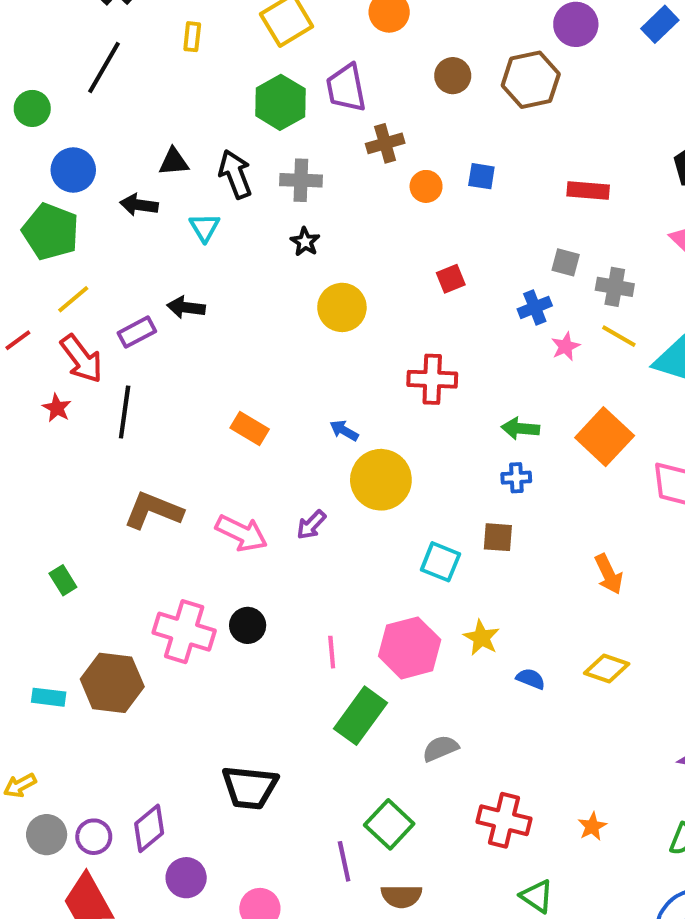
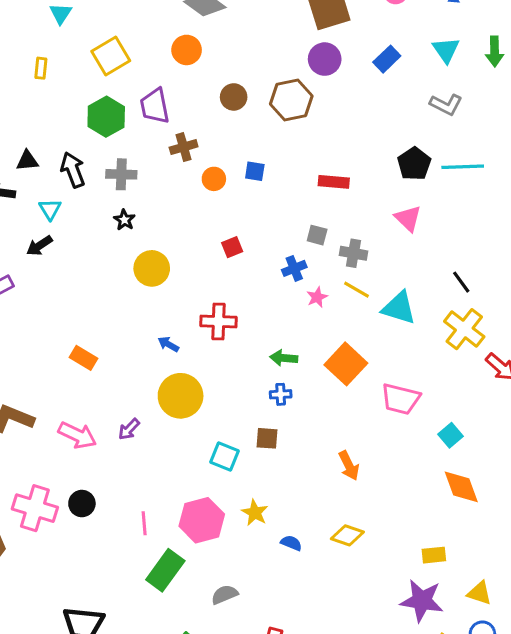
black arrow: (186, 307) -> (39, 246), moved, turned -40
blue arrow: (344, 431) -> (168, 344), moved

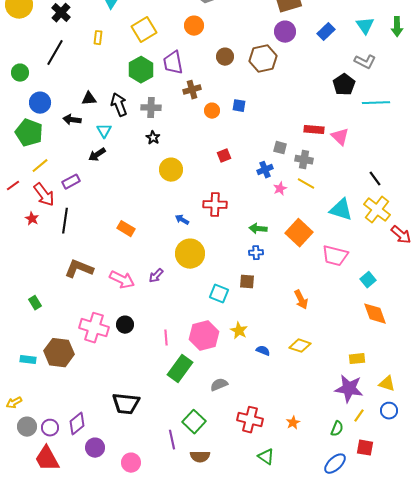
black pentagon: (414, 164) -> (344, 85), moved
red rectangle: (334, 182) -> (314, 130), moved
cyan triangle: (399, 308) -> (341, 210), moved

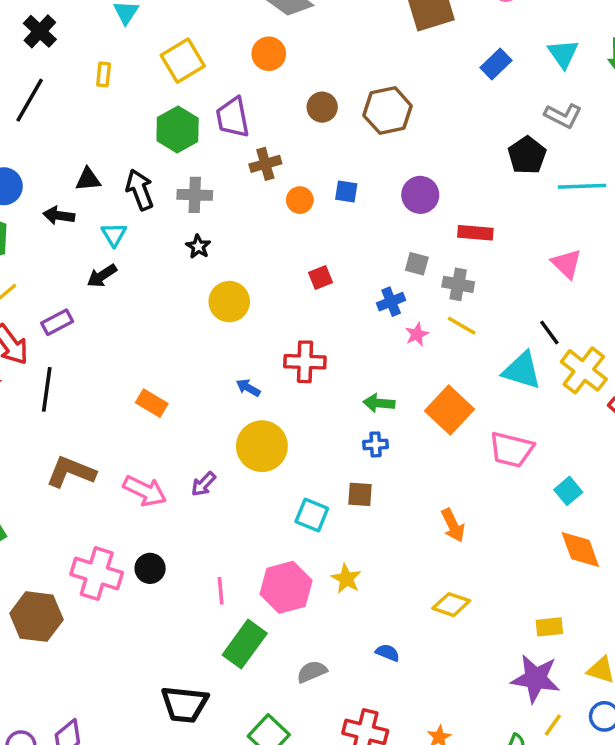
purple circle: (285, 32) -> (420, 195), moved
pink triangle: (340, 137) -> (567, 264), moved
black line: (375, 179) -> (549, 333), moved
blue semicircle: (263, 351) -> (388, 653), moved
black trapezoid: (126, 404) -> (184, 704), moved

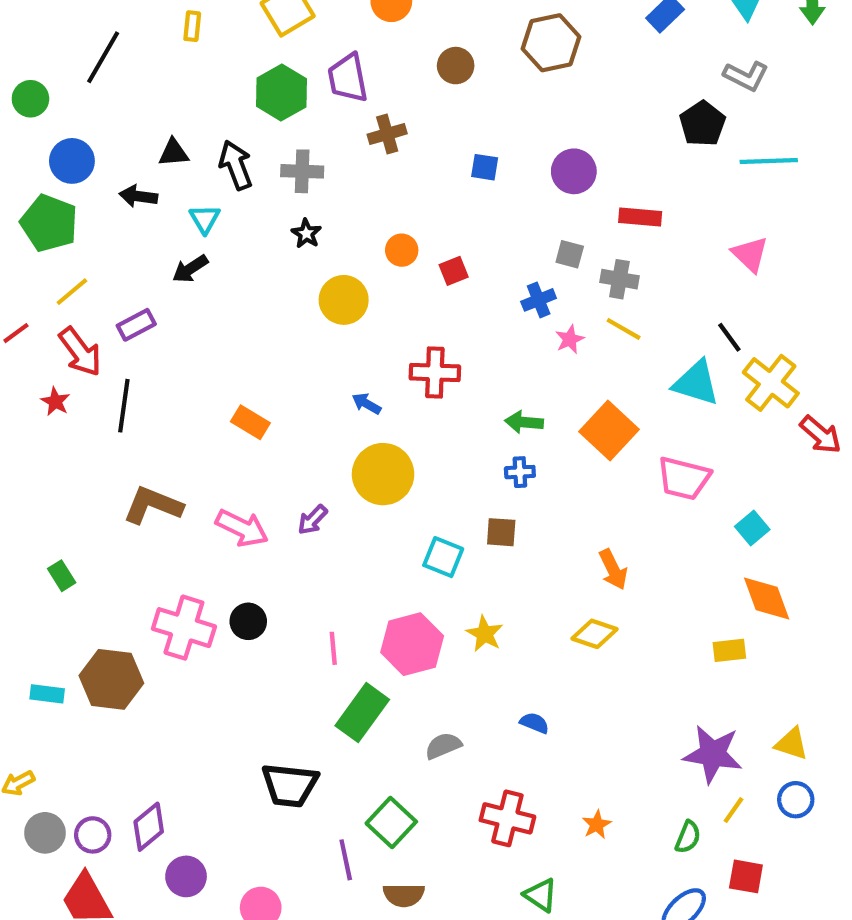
brown hexagon: (388, 111) -> (551, 43), moved
orange circle: (300, 200) -> (402, 250), moved
yellow diamond: (451, 605) -> (595, 634), moved
yellow rectangle: (549, 627) -> (729, 650), moved

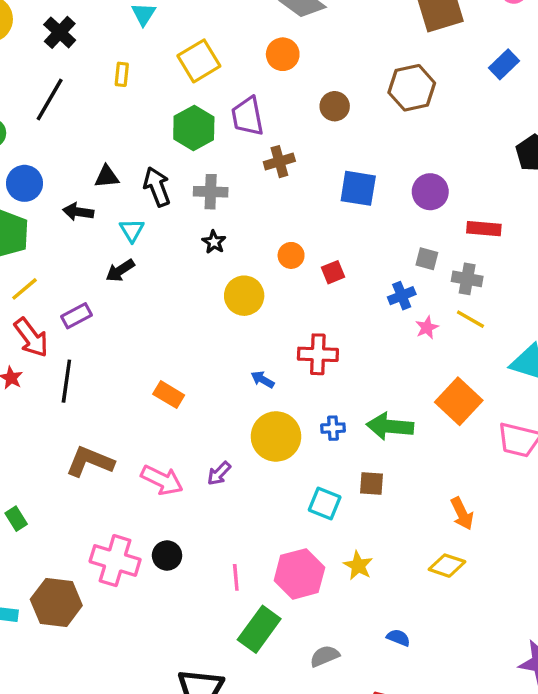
blue square: (485, 167) -> (358, 188), size x1.6
green arrow: (524, 422) -> (390, 426), moved, size x1.5
blue cross: (520, 472) -> (333, 428), moved

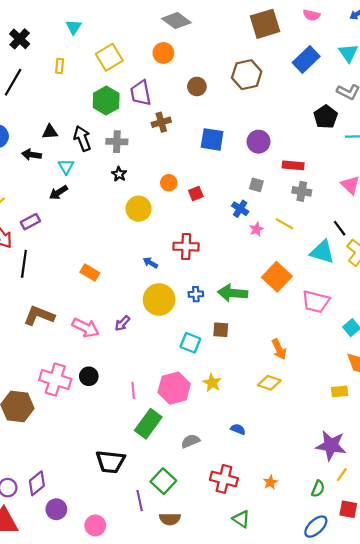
blue rectangle: (504, 64) -> (306, 59), size x1.4
gray cross: (467, 279) -> (302, 191), moved
blue cross: (402, 296) -> (240, 209), turned -35

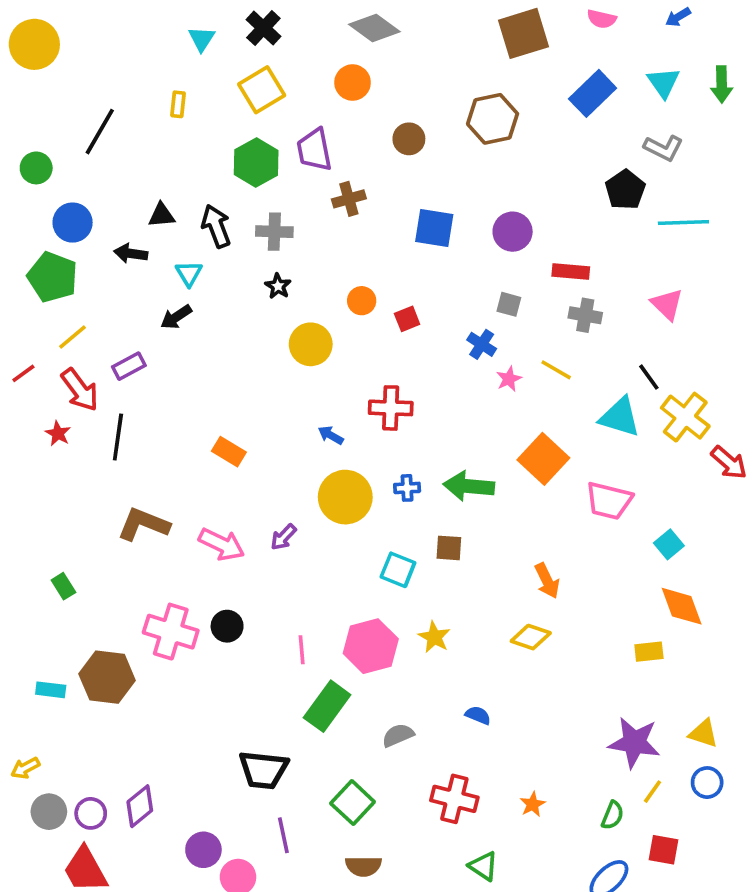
black cross: (20, 39) -> (263, 28), moved
purple line: (140, 501) -> (283, 835), moved
purple circle: (56, 509) -> (203, 850), moved

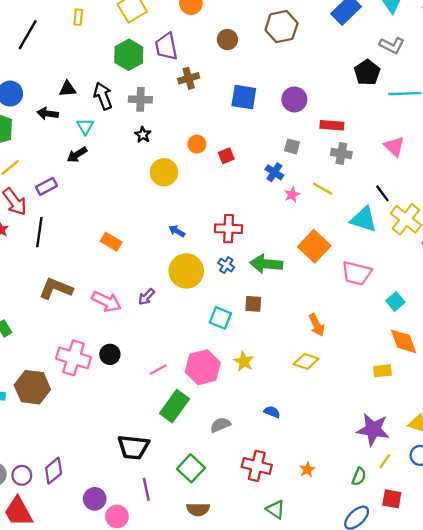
red cross: (391, 408) -> (229, 229), moved
blue cross: (407, 488) -> (226, 265), turned 35
pink line: (302, 650) -> (158, 370), turned 66

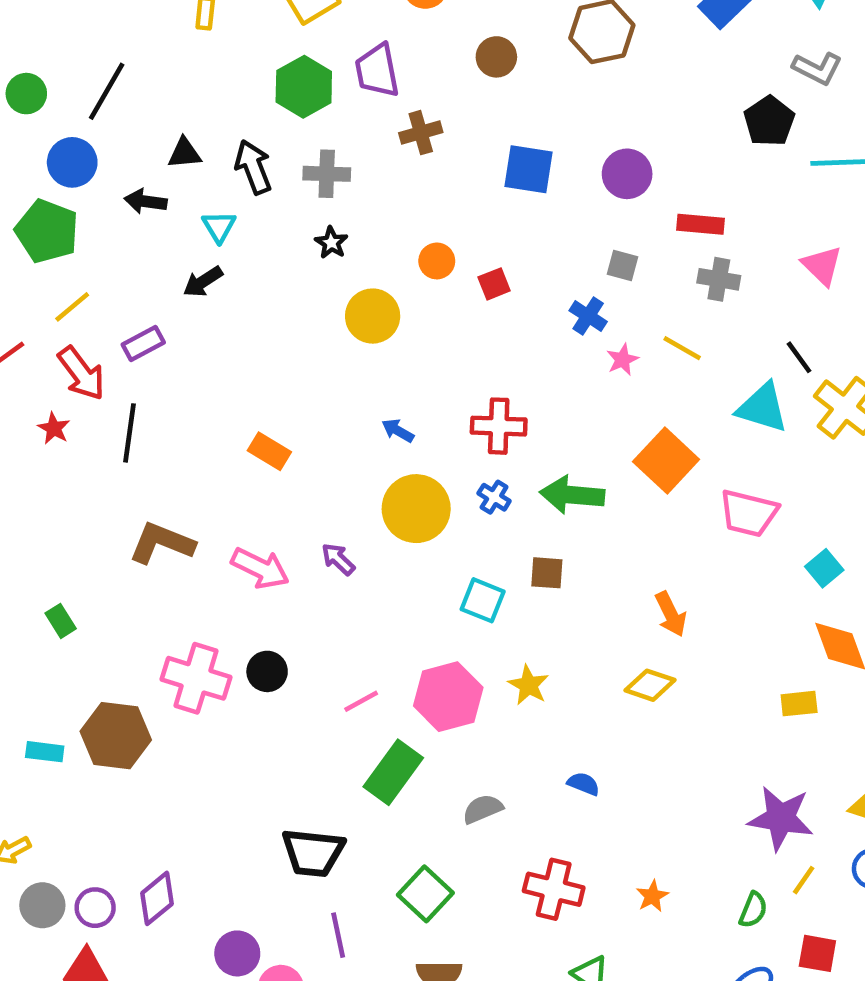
black line: (28, 35) -> (107, 91), moved
purple arrow: (146, 297) -> (338, 559), turned 90

